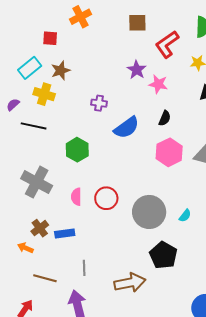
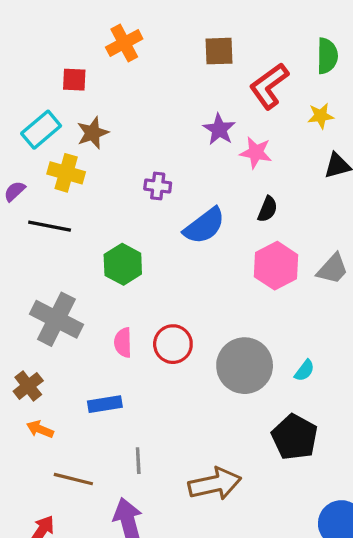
brown cross: (40, 228) -> (28, 386), moved
black pentagon: (163, 255) -> (295, 437), moved

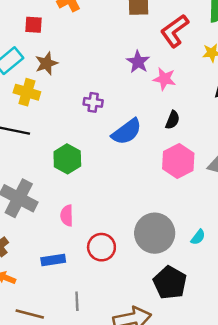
red circle: (173, 344) -> (101, 247), moved
black pentagon: (295, 437) -> (170, 283), moved

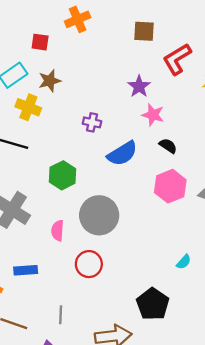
pink star: (164, 79) -> (153, 115), moved
black semicircle: (173, 120) -> (168, 146), turned -84
gray circle: (155, 233) -> (99, 215), moved
blue rectangle: (53, 260) -> (26, 270), moved

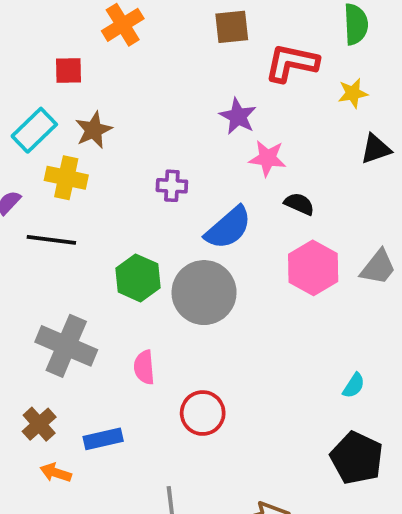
red L-shape: (177, 59) -> (292, 63), turned 52
gray circle: (99, 215) -> (204, 293), moved
black pentagon: (153, 304) -> (357, 458), moved

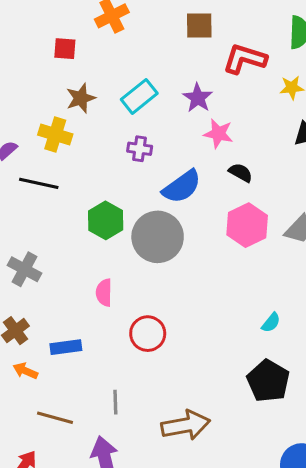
cyan rectangle: (34, 130) -> (139, 96), moved
gray cross: (66, 346) -> (25, 269), moved, size x0.7

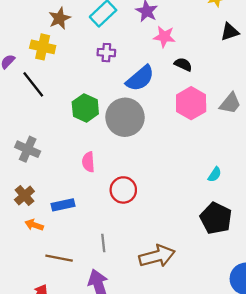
black line: (39, 183) -> (33, 84), turned 44

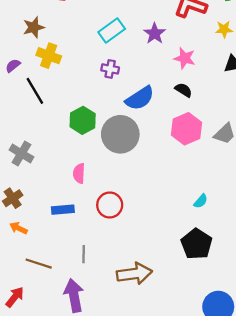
brown star: (60, 18) -> (34, 27), moved
pink star: (164, 37) -> (185, 58), moved
blue rectangle: (63, 205) -> (63, 210), moved

